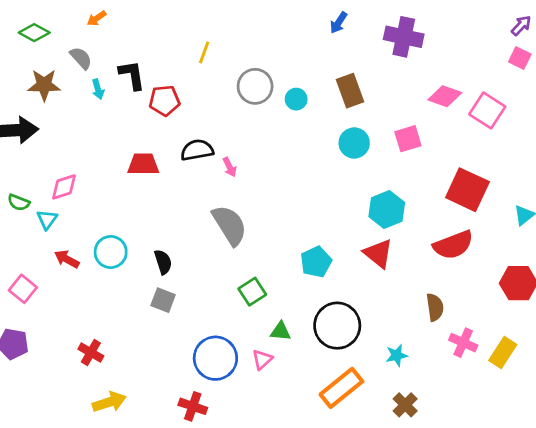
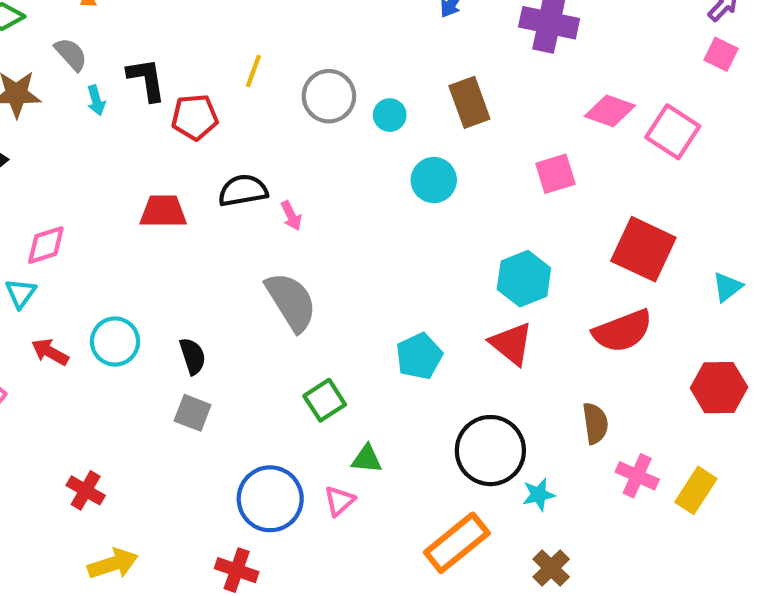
yellow line: (204, 52) -> (253, 71), moved
cyan circle: (354, 143) -> (434, 180), moved
black circle: (337, 326) -> (490, 451), moved

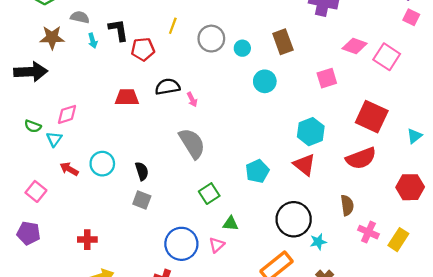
gray semicircle: (71, 54) -> (80, 17), turned -36
red cross: (86, 490) -> (87, 240), turned -30

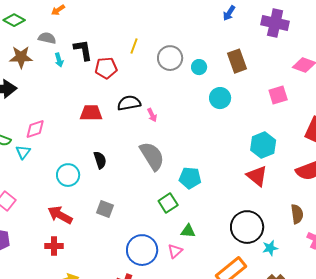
red arrow: (69, 169) -> (60, 215), moved, size x1.4
black semicircle: (142, 171) -> (100, 160), moved
cyan pentagon: (257, 171) -> (190, 178), moved, turned 30

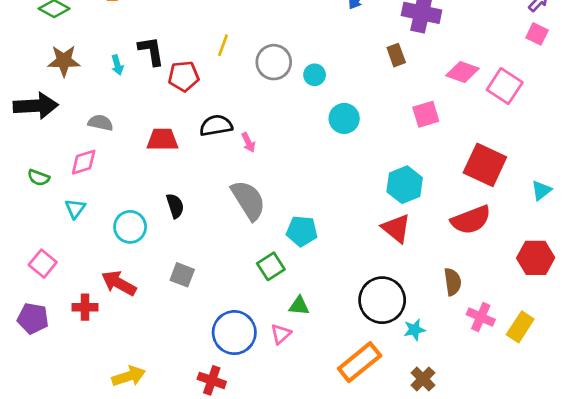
gray semicircle: (47, 38) -> (100, 123), moved
brown rectangle: (237, 61) -> (396, 55), moved, size x0.7
cyan triangle: (23, 152) -> (75, 209), moved
red cross: (54, 246) -> (85, 307), moved

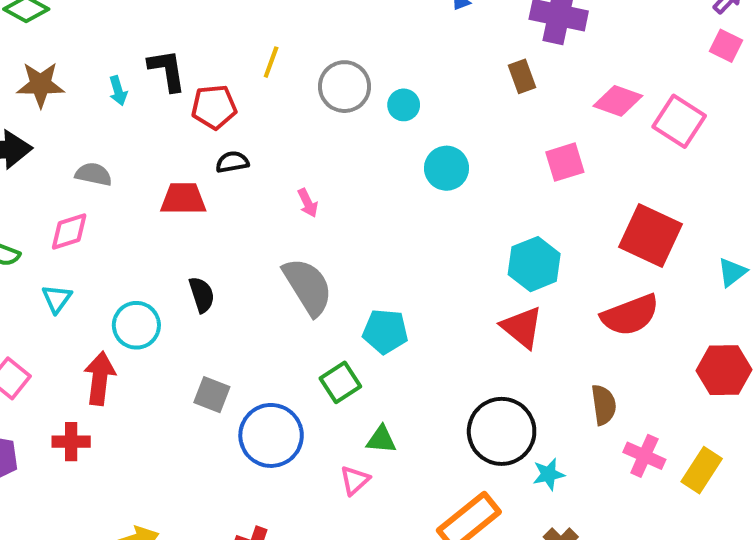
black semicircle: (216, 125) -> (232, 162), moved, size x0.7
red arrow: (119, 283) -> (100, 378), moved, turned 68
blue circle: (234, 333) -> (271, 435), moved

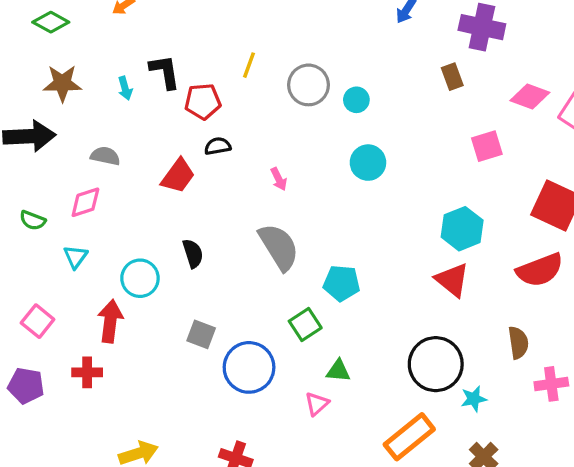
cyan circle: (446, 168) -> (368, 163), moved
red trapezoid: (183, 199) -> (178, 176), turned 126
pink cross: (644, 456) -> (551, 384), turned -32

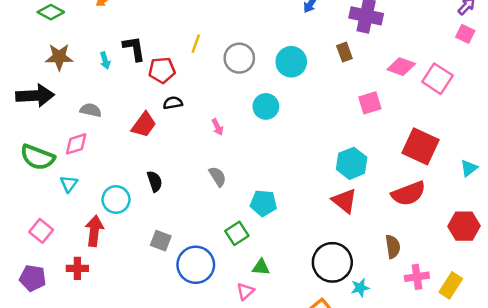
cyan circle: (356, 100) -> (291, 62), moved, size x1.6
cyan circle: (368, 163) -> (266, 106), moved
green semicircle: (33, 220) -> (37, 157), size x1.8
gray semicircle: (279, 247) -> (218, 177), size x0.6

